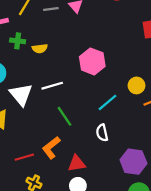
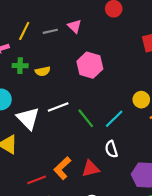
pink hexagon: (92, 61) -> (90, 65), moved
green line: (64, 116) -> (86, 118), moved
red triangle: (77, 163) -> (91, 169), moved

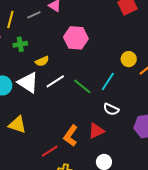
green cross: (20, 66) -> (20, 44), moved
yellow semicircle: (43, 71) -> (42, 61), moved
white triangle: (28, 118) -> (28, 83), moved
white semicircle: (111, 149) -> (111, 109), turned -35

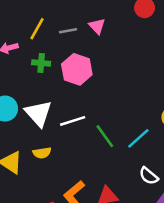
pink hexagon: (76, 38) -> (77, 69), moved
yellow semicircle: (42, 61) -> (42, 153), moved
white semicircle: (111, 109) -> (149, 176), moved

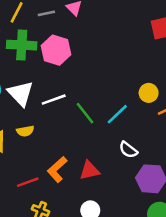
green cross: (41, 63) -> (22, 45), size x1.6

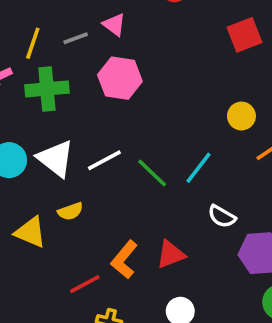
pink hexagon: (56, 50) -> (120, 78), moved
yellow circle: (149, 93) -> (241, 116), moved

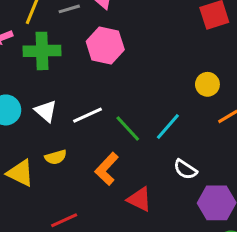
white triangle: (56, 158) -> (46, 111), size x0.7
red triangle: (171, 254) -> (139, 199), turned 44
orange L-shape: (124, 260) -> (107, 169), moved

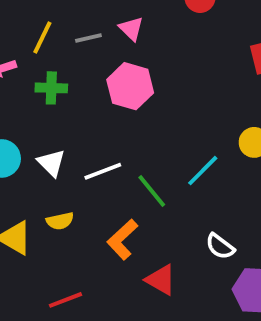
green cross: (42, 51) -> (51, 88), size x0.7
cyan line: (168, 126) -> (203, 171), moved

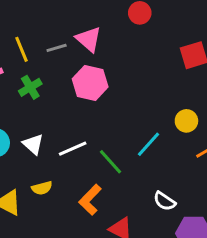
pink triangle: (131, 29) -> (89, 39), size x1.4
yellow line: (42, 38) -> (22, 49), turned -45
green cross: (51, 88) -> (30, 87), turned -30

